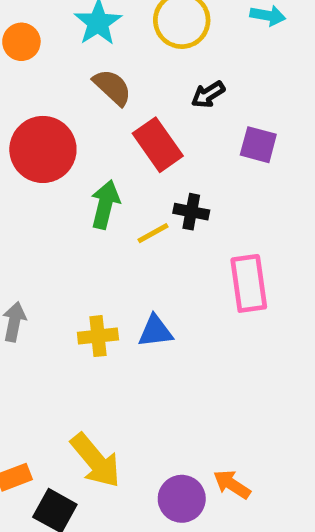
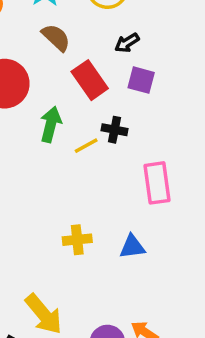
purple square: (258, 145) -> (141, 80), moved
blue triangle: (155, 331) -> (132, 247), moved
yellow cross: (98, 336) -> (77, 240), moved

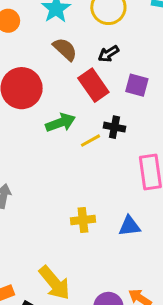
black arrow: (127, 43) -> (108, 54), moved
green arrow: (51, 124) -> (60, 123), turned 56

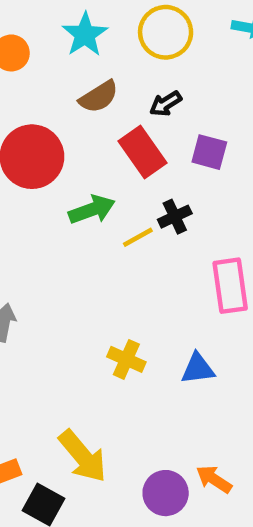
brown semicircle: (65, 49) -> (99, 97), turned 105
black cross: (114, 127) -> (175, 217), turned -36
yellow cross: (83, 220) -> (126, 359), turned 30

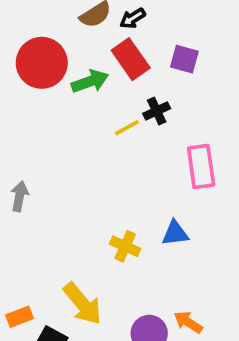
black arrow: (166, 104) -> (133, 18), moved
green arrow: (92, 210) -> (90, 81), moved
yellow cross: (126, 359) -> (125, 246), moved

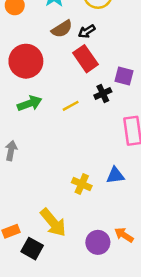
purple square: (184, 59) -> (124, 76), moved
green arrow: (90, 81) -> (30, 103), moved
yellow line: (127, 128) -> (71, 106), moved

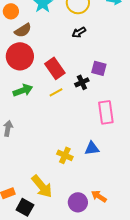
brown semicircle: (62, 29) -> (23, 30), moved
black arrow: (87, 31) -> (79, 32), moved
red rectangle: (85, 59) -> (55, 68), moved

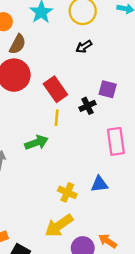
brown semicircle: (23, 30) -> (18, 44), turned -30
green arrow: (23, 90) -> (36, 143), moved
yellow line: (56, 92) -> (57, 118), turned -56
yellow arrow: (42, 186) -> (59, 226), moved, turned 95

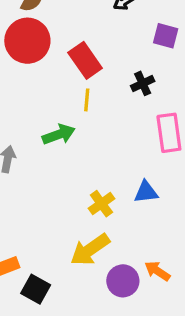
purple square: (108, 89) -> (166, 36), moved
black cross: (87, 106) -> (143, 83), moved
yellow cross: (67, 192) -> (101, 204), turned 30

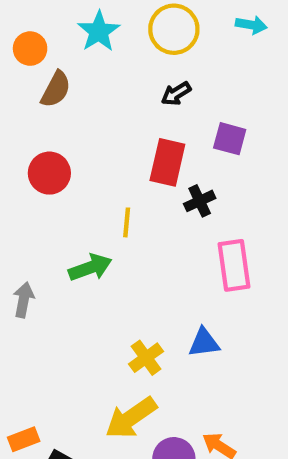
red circle: (27, 41) -> (49, 173), moved, size x0.7
red rectangle: (85, 60) -> (167, 162), moved, turned 48

